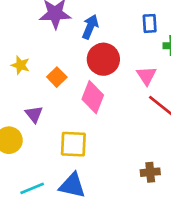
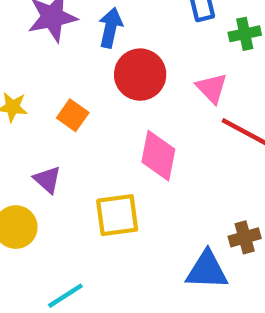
pink diamond: (93, 97) -> (158, 156), moved
blue triangle: (72, 185) -> (207, 270), moved

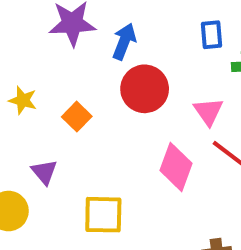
pink diamond: (158, 156) -> (176, 167), moved

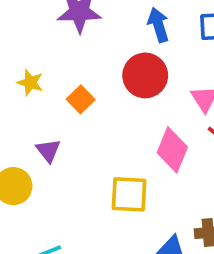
blue arrow: (124, 42) -> (158, 25), moved, turned -40
yellow square: (103, 215) -> (129, 194), moved

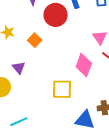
red circle: (145, 75) -> (56, 15), moved

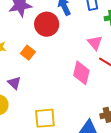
yellow square: (62, 89) -> (45, 118), moved

